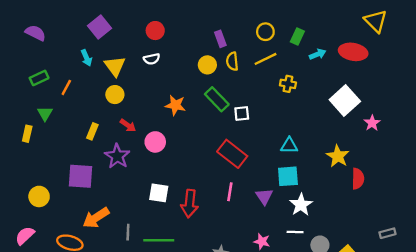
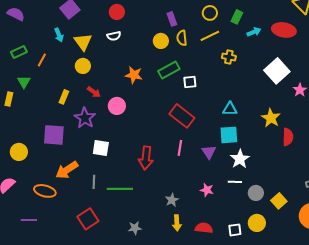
green rectangle: (217, 99) -> (169, 70), turned -75
white square: (159, 193) -> (101, 148), moved

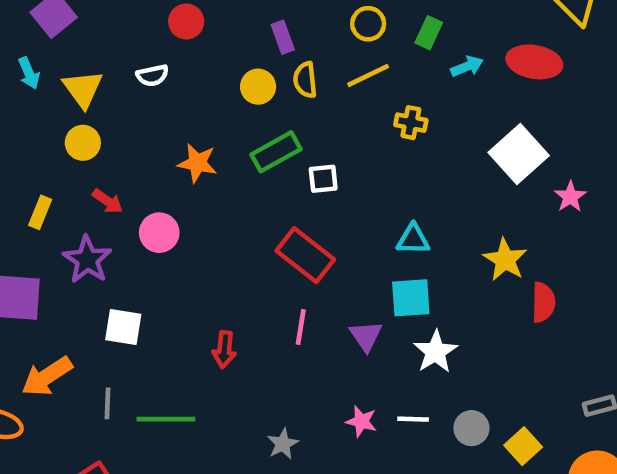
red circle: (117, 12) -> (186, 21), moved
red arrow: (146, 158) -> (224, 349), size x0.7
white line: (235, 182) -> (413, 419), moved

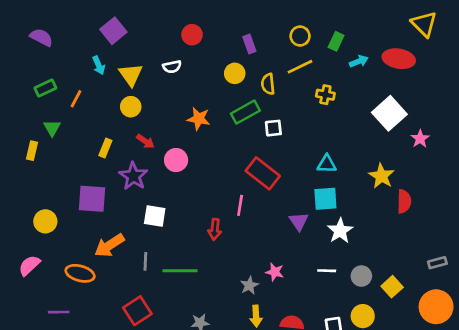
yellow semicircle: (305, 80) -> (268, 84), moved
pink line: (301, 327) -> (240, 205), moved
pink star: (361, 421) -> (275, 272), moved

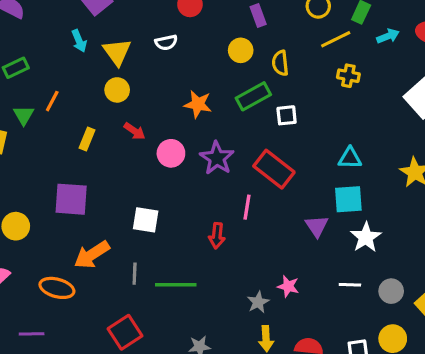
yellow line: (300, 67) -> (336, 39), moved
orange line: (76, 99) -> (52, 101), moved
purple star: (133, 176) -> (217, 158), moved

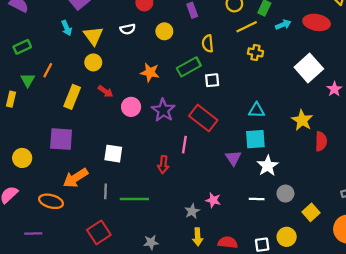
yellow circle: (241, 50) -> (164, 31), moved
yellow rectangle: (87, 139) -> (72, 97), size x1.5
gray circle: (391, 291) -> (285, 194), moved

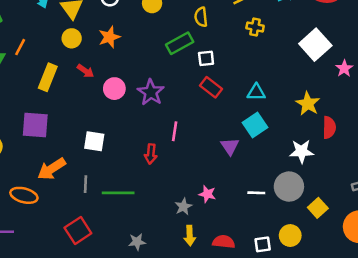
orange star: (150, 72) -> (109, 37), moved, turned -30
red rectangle: (203, 118) -> (211, 87), moved, size x0.7
cyan square: (255, 139) -> (255, 125), turned -30
white star: (268, 166) -> (302, 151), moved, turned 30
gray circle: (285, 194) -> (289, 187), size x1.5

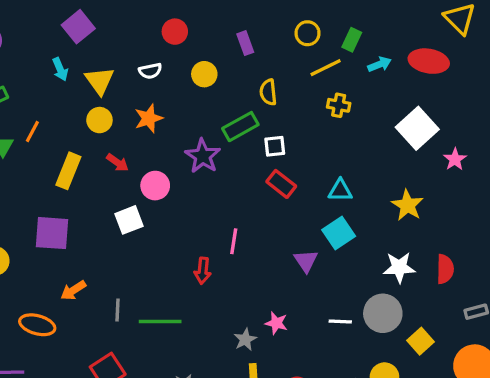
purple star: (151, 92) -> (203, 156), moved
red semicircle: (329, 127) -> (445, 269), moved
white square: (94, 141) -> (129, 220), moved, turned -30
orange arrow: (52, 169) -> (73, 290), size x0.7

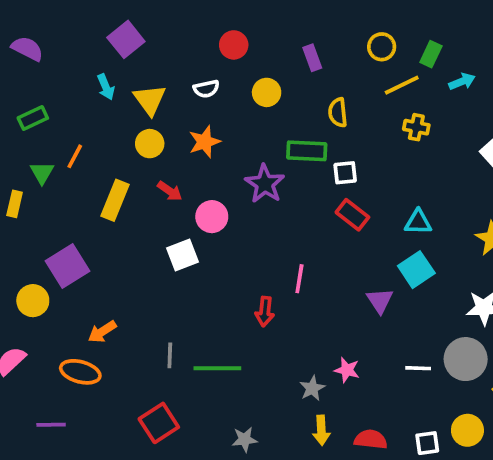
green rectangle: (240, 127) -> (307, 151), turned 32
purple square: (52, 233) -> (68, 266), moved, turned -36
orange arrow: (73, 290) -> (102, 332), moved

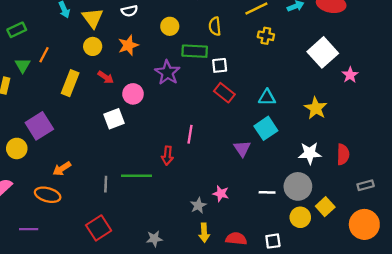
yellow circle: (267, 92) -> (170, 26), moved
green line: (217, 368) -> (137, 176), moved
yellow circle: (467, 430) -> (300, 217), moved

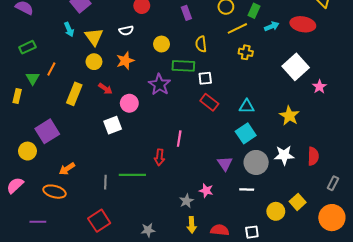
purple triangle: (242, 148) -> (225, 164), moved
gray rectangle: (366, 185) -> (333, 183), turned -48
gray circle: (298, 186) -> (256, 162), moved

